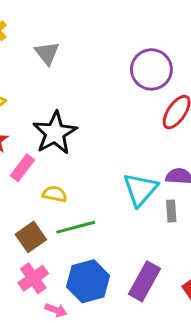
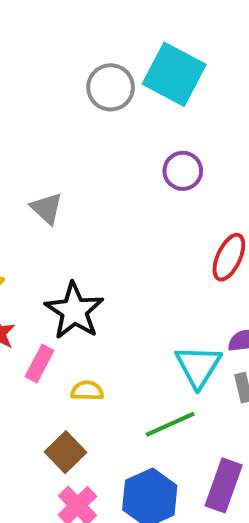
purple circle: (151, 69) -> (183, 171), moved, size x0.7
green line: (76, 227) -> (170, 424), moved

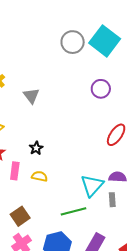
black star: (74, 311) -> (36, 148), size x0.5
pink rectangle: (39, 363) -> (15, 171), turned -30
yellow semicircle: (87, 391) -> (39, 176), moved

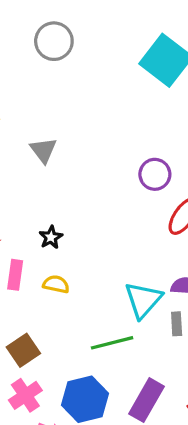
gray circle: (73, 42) -> (54, 41), moved
purple circle: (101, 89) -> (155, 174), moved

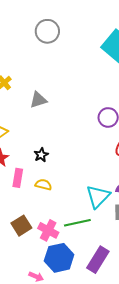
gray triangle: (43, 150) -> (38, 100), turned 48
pink cross: (25, 395) -> (48, 230), moved, turned -30

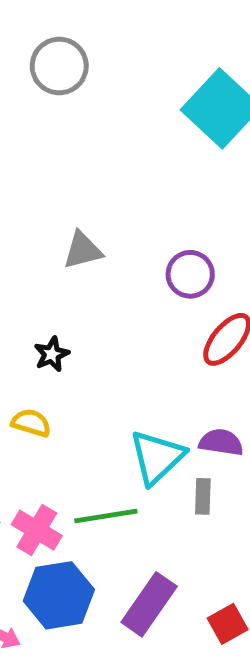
gray triangle: (38, 100) -> (83, 250), moved
black star: (41, 155) -> (52, 354), moved

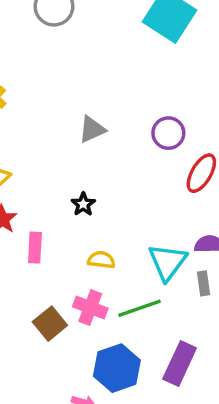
yellow semicircle: (31, 423) -> (101, 260), moved
pink cross: (37, 530) -> (90, 308), moved

